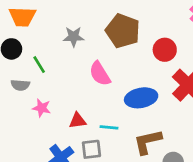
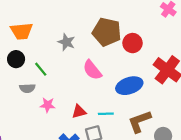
gray star: (74, 37) -> (66, 42), turned 30
red circle: (165, 50) -> (133, 43), moved

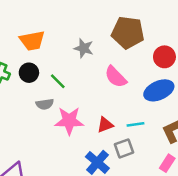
red circle: (133, 43) -> (164, 57), moved
pink star: (48, 105) -> (69, 121), size x1.6

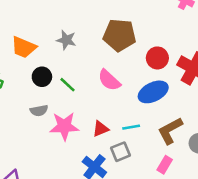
orange trapezoid: (32, 41) -> (24, 47), turned 36
gray star: (84, 48) -> (66, 40), moved
black circle: (29, 73) -> (42, 77), moved
green line: (58, 81) -> (67, 85), moved

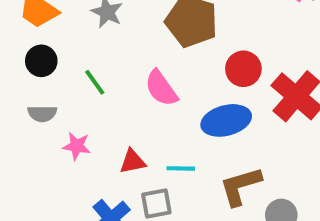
black circle: (42, 77) -> (41, 61), moved
pink star: (64, 126) -> (77, 146), size x0.6

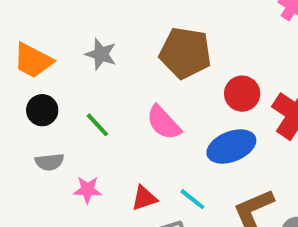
cyan line: (181, 168) -> (192, 199), turned 44

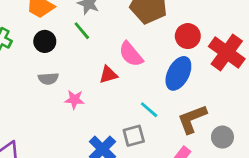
green line: (97, 125) -> (82, 31), moved
blue ellipse: (231, 146) -> (178, 73), turned -44
red triangle: (144, 198) -> (108, 75), moved

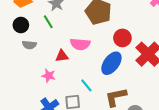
pink semicircle: (131, 54) -> (80, 44), turned -54
gray semicircle: (48, 79) -> (29, 45), moved
pink star: (74, 100) -> (49, 76), moved

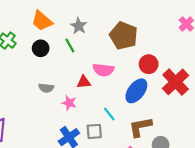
gray semicircle: (29, 45) -> (46, 88), moved

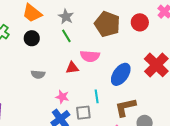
green line: (70, 45) -> (66, 36), moved
red circle: (149, 64) -> (140, 22), moved
pink star: (69, 103) -> (62, 97), moved
cyan line: (109, 114) -> (97, 96), turned 32

